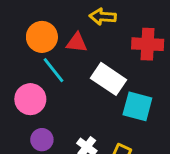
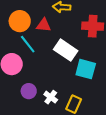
purple circle: (42, 140) -> (29, 91), moved

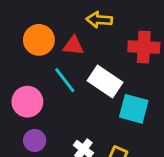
cyan line: (28, 44) -> (65, 80), moved
purple circle: (29, 91) -> (35, 140), moved

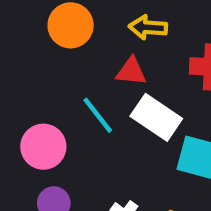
orange circle: (39, 40) -> (71, 25), moved
red triangle: (73, 46) -> (131, 71), moved

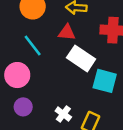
cyan line: (98, 115) -> (33, 45), moved

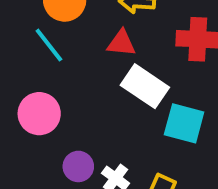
cyan line: (33, 45) -> (49, 45), moved
purple circle: (23, 107) -> (78, 166), moved

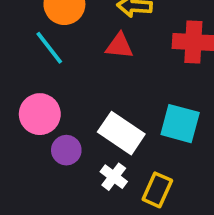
white rectangle: (145, 86) -> (121, 133), moved
purple circle: (78, 166) -> (66, 150), moved

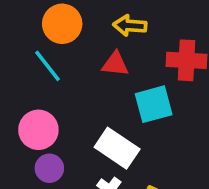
cyan square: (180, 124) -> (154, 104), moved, turned -30
purple circle: (66, 150) -> (49, 168), moved

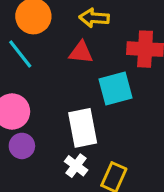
white rectangle: (117, 148) -> (83, 128), turned 45

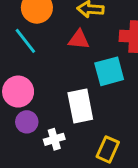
white cross: (76, 166) -> (54, 139), moved, turned 36

